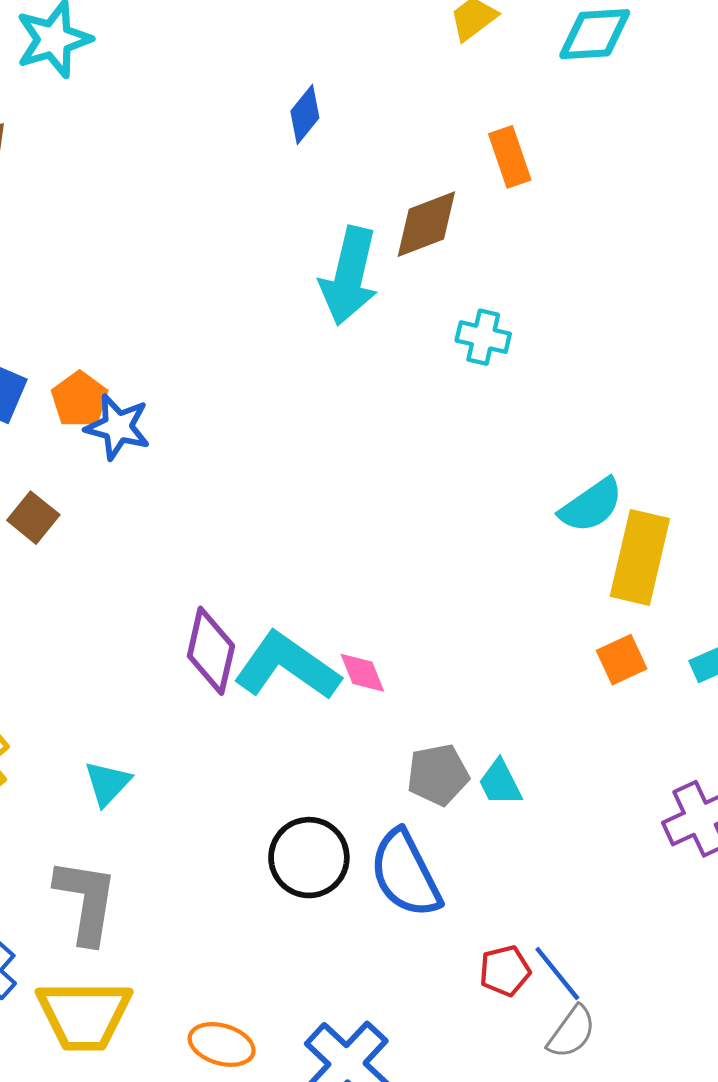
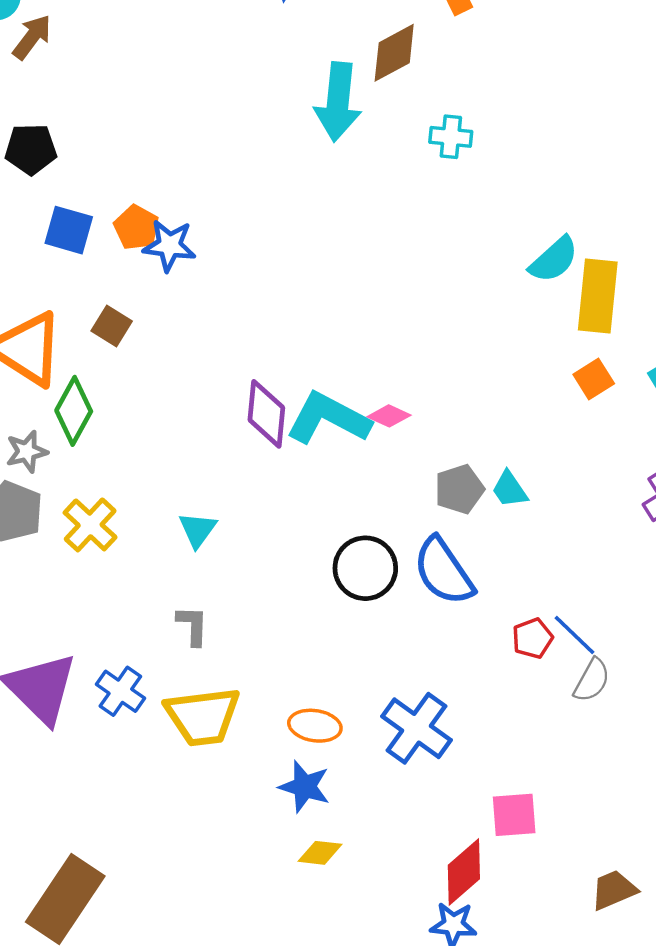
pink diamond: (362, 673) -> (389, 416), turned -36
gray L-shape: (86, 901) -> (193, 626), size x0.6

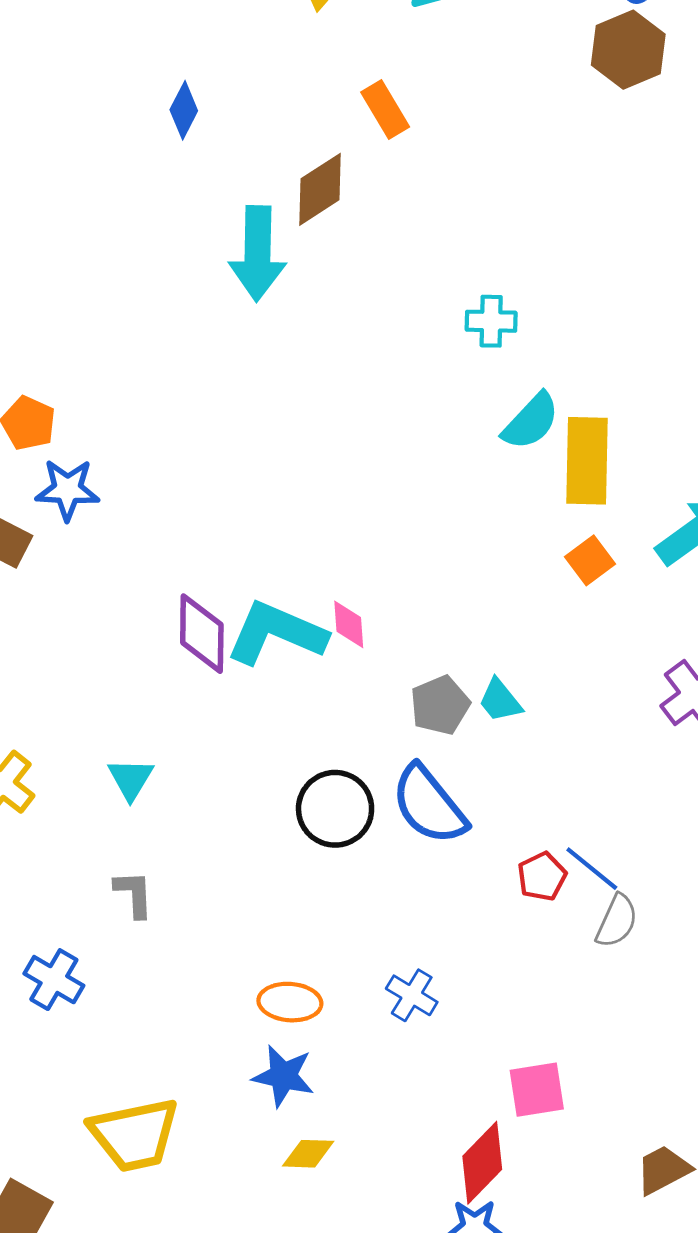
cyan cross: (451, 137) -> (491, 321), moved
blue star: (169, 245) -> (67, 490), moved
pink diamond: (389, 416) -> (349, 624), turned 66
yellow trapezoid: (203, 716) -> (134, 1135), moved
blue cross: (417, 728) -> (412, 995), size x0.6

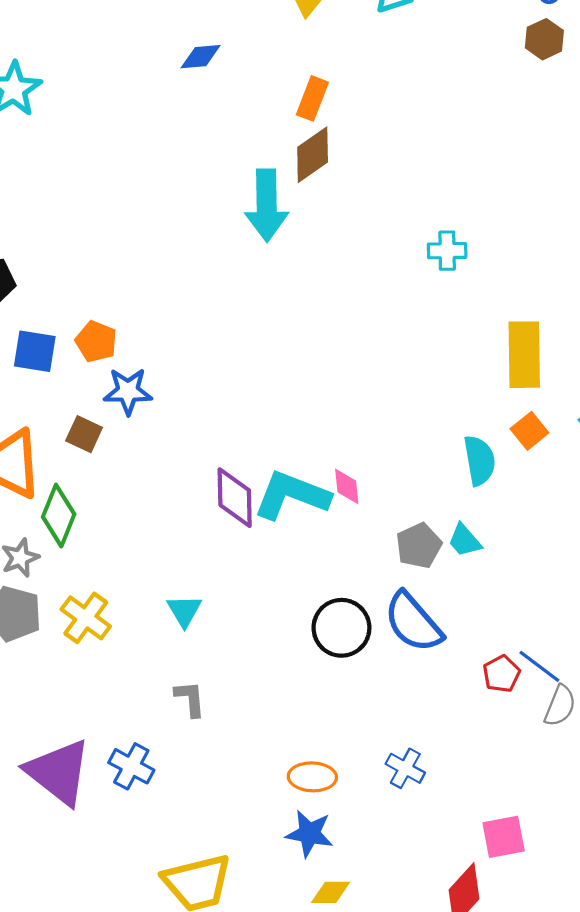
brown hexagon: (628, 50) -> (544, 39), size x0.7
blue diamond: (184, 110) -> (201, 57), moved, turned 60
orange rectangle: (385, 110) -> (312, 98), moved, turned 54
cyan semicircle: (531, 421) -> (479, 460), moved, turned -51

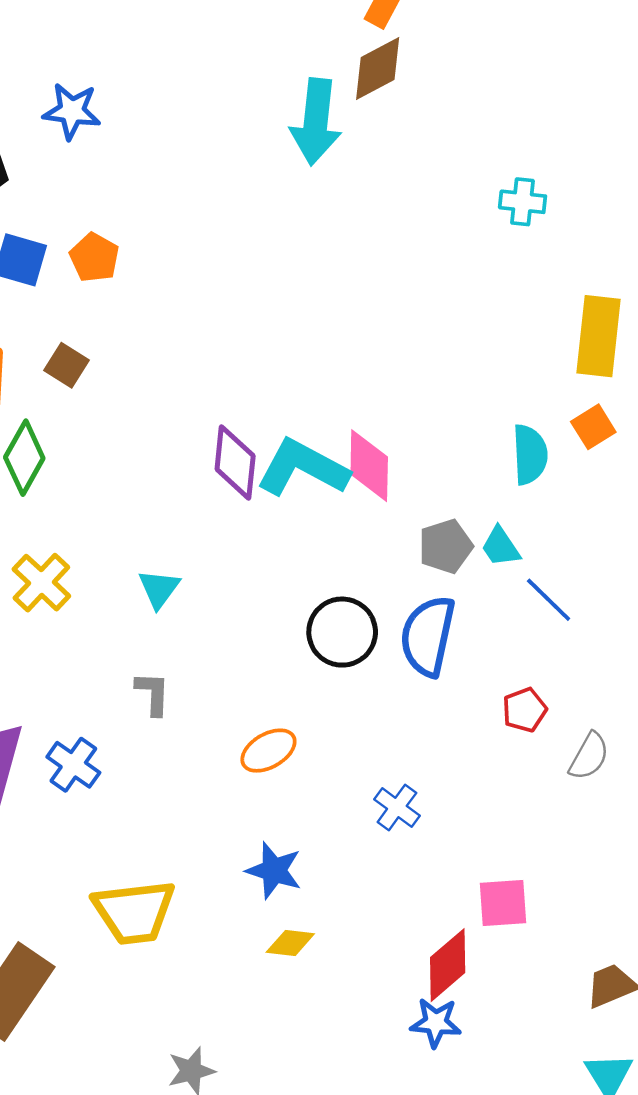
blue star: (128, 391) -> (72, 111), moved
pink diamond: (347, 486) -> (369, 466), size x1.6
blue semicircle: (413, 622) -> (428, 636), turned 46
blue line: (539, 666) -> (549, 600), moved
orange ellipse: (312, 777) -> (268, 751), moved, turned -39

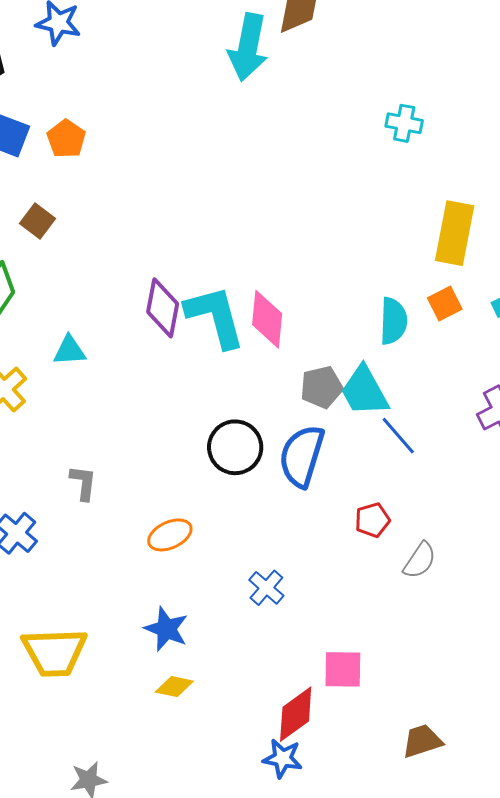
cyan L-shape: (303, 468) -> (215, 317), turned 42
cyan trapezoid: (501, 547) -> (364, 391), size x1.6
cyan triangle: (159, 589) -> (69, 350), moved, turned 45

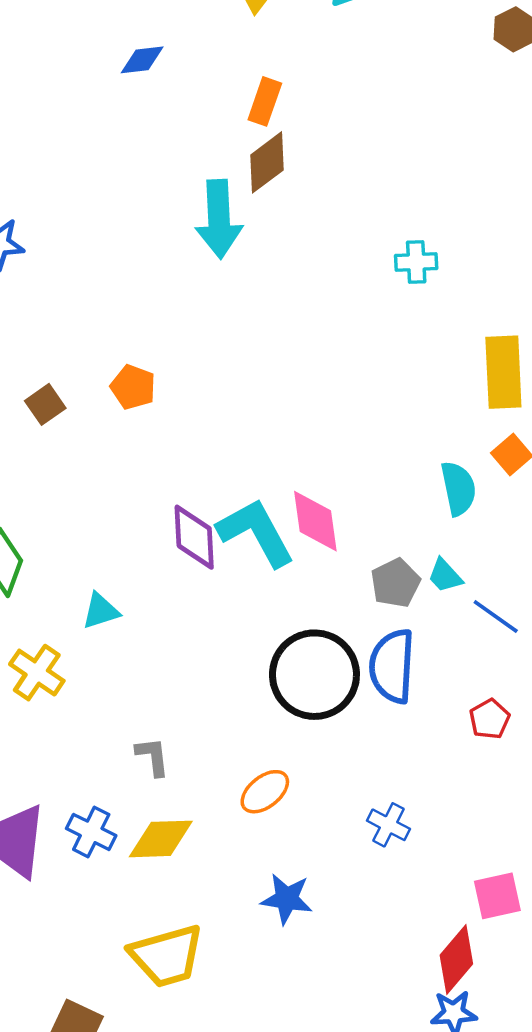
orange pentagon: (66, 139) -> (133, 387), moved
brown square: (37, 221) -> (45, 404), moved, turned 32
cyan trapezoid: (364, 391) -> (445, 576), size x0.6
black circle: (235, 447) -> (314, 675), size x1.4
yellow diamond: (174, 687) -> (161, 839), moved, size x1.5

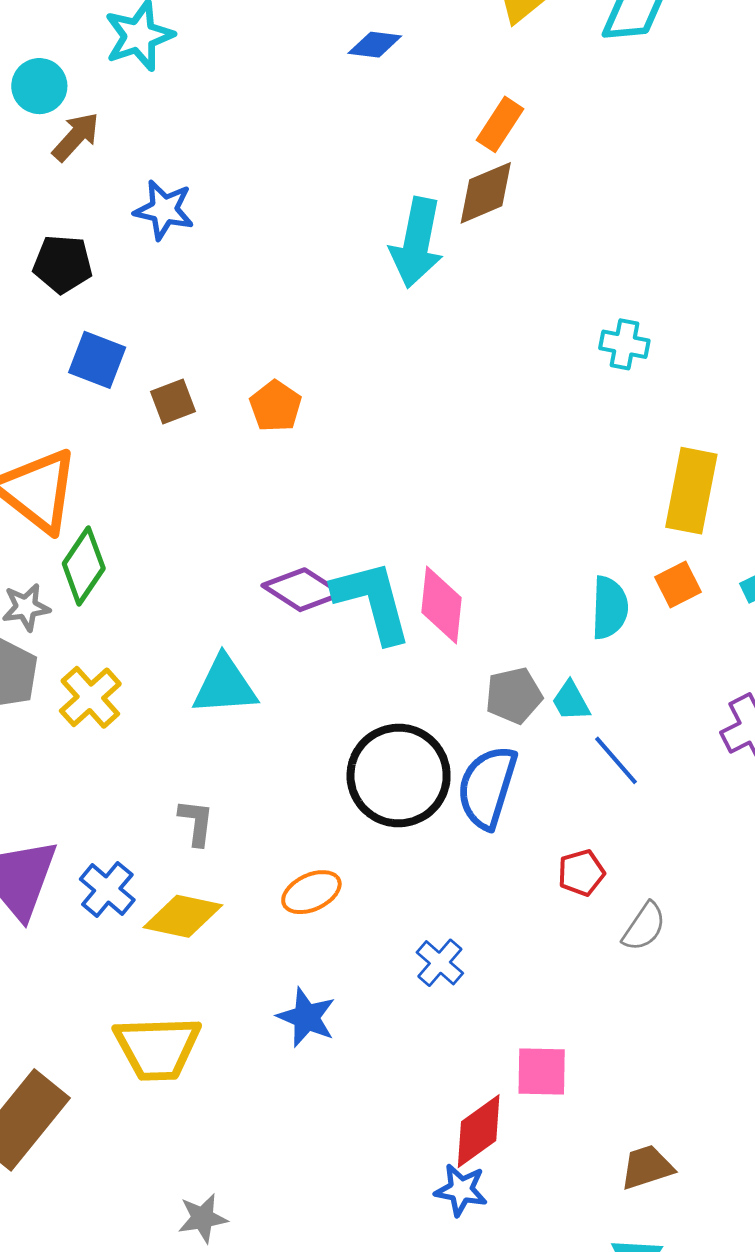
purple diamond: (194, 537) -> (302, 590), turned -68
cyan triangle: (101, 611) -> (225, 686), moved, size x1.5

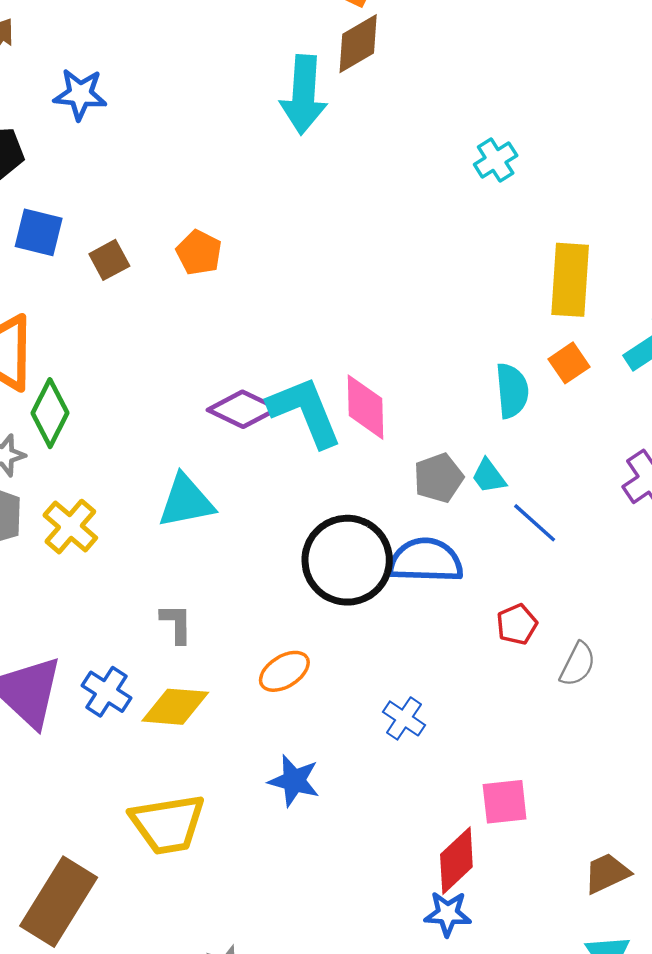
cyan cross: (624, 344) -> (496, 160), turned -36
blue semicircle: (487, 787) -> (426, 560), turned 82

